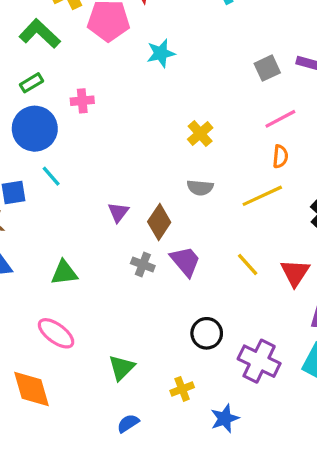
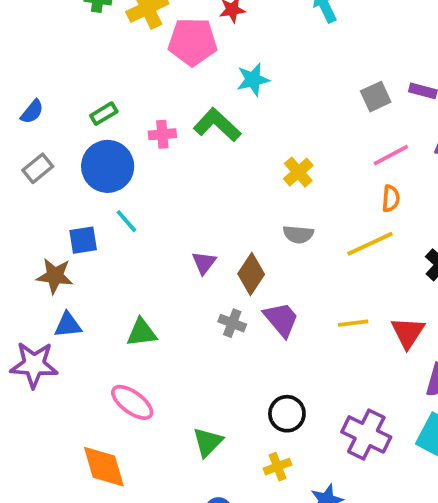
green L-shape: (40, 34) -> (217, 125), moved
yellow line: (248, 265) -> (353, 323), turned -55
black circle: (207, 333) -> (287, 414), moved

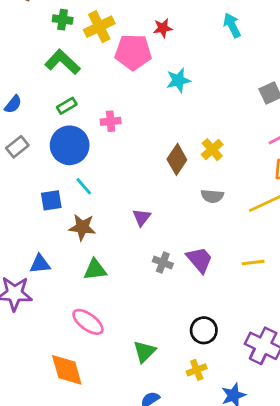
green L-shape: (217, 125) -> (63, 62), moved
brown diamond: (251, 274) -> (177, 159), moved
brown star: (55, 276) -> (82, 227), moved

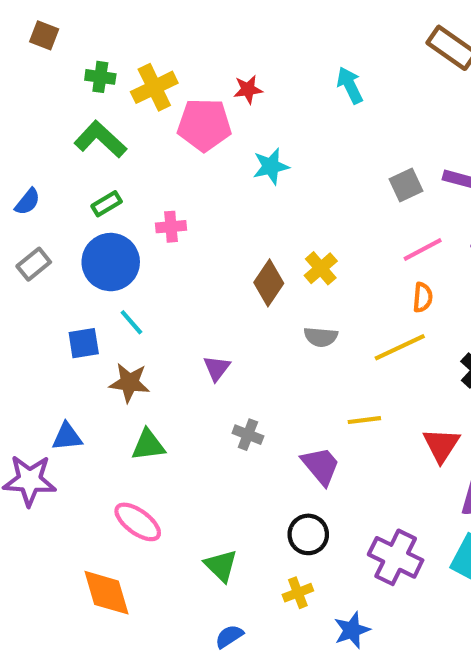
purple trapezoid: (200, 260) -> (321, 466), moved
yellow line: (253, 263) -> (364, 420), moved
green triangle: (144, 351) -> (221, 566), turned -30

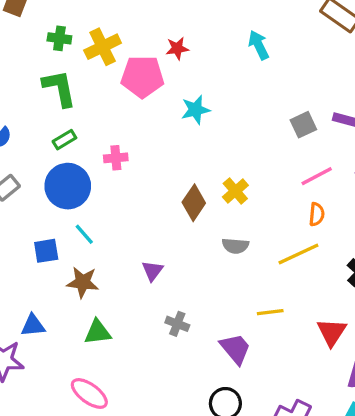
green L-shape: (100, 139) -> (59, 88), turned 36

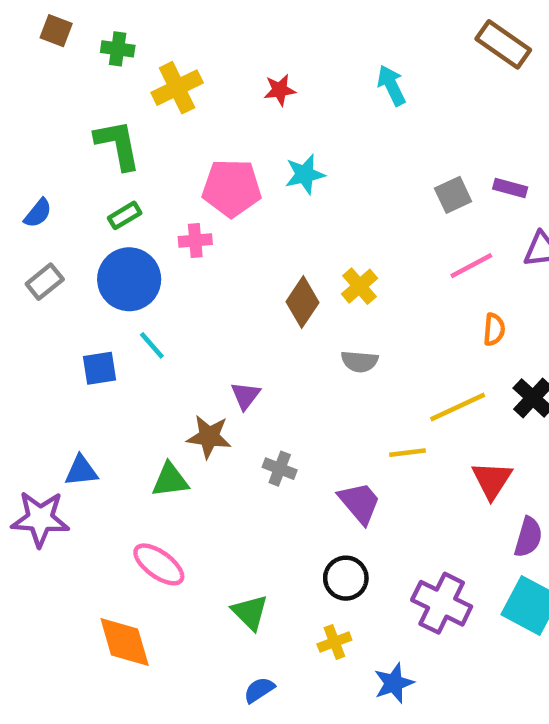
green cross: (59, 38) -> (118, 49), moved
pink pentagon: (142, 77) -> (232, 188), moved
orange semicircle: (317, 214) -> (494, 329), moved
yellow line: (298, 254) -> (458, 407), moved
brown star: (83, 282) -> (209, 437), moved

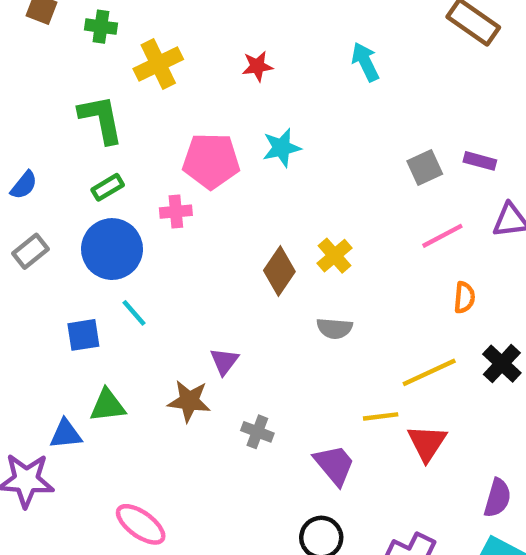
green triangle: (170, 480) -> (108, 405), moved
red triangle: (492, 480) -> (427, 443), moved

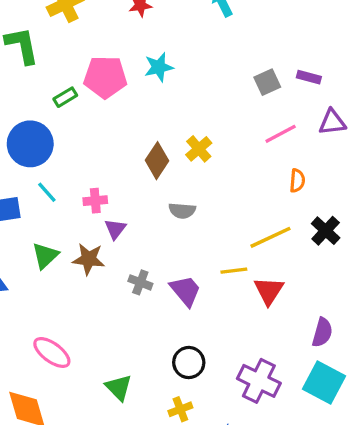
green rectangle: (108, 187) -> (65, 97), moved
pink cross: (176, 212) -> (95, 201), moved
gray semicircle: (334, 328) -> (182, 211), moved
green triangle: (108, 405) -> (45, 256), moved, turned -36
purple trapezoid: (334, 465) -> (185, 291), moved

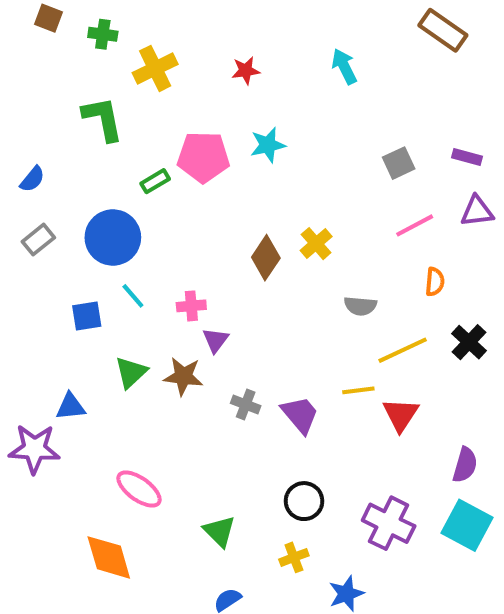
purple rectangle: (309, 77) -> (467, 157), moved
gray semicircle: (182, 211) -> (360, 306), moved

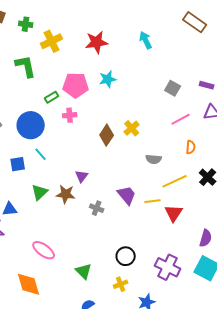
red star: (246, 70) -> (97, 42), size x1.6
gray square: (399, 163) -> (173, 88), turned -35
pink cross: (191, 306) -> (70, 115), moved
purple trapezoid: (300, 415) -> (127, 195), moved

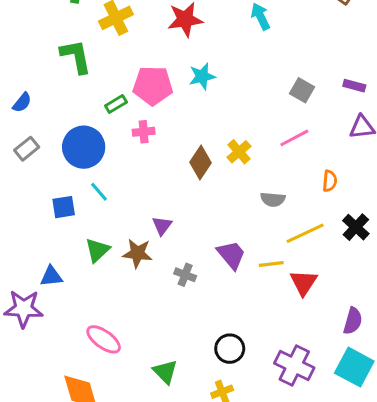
pink line: (181, 119) -> (294, 138), moved

